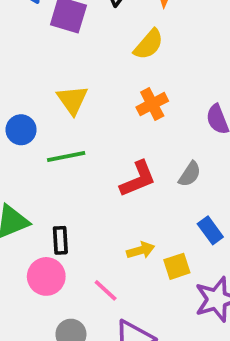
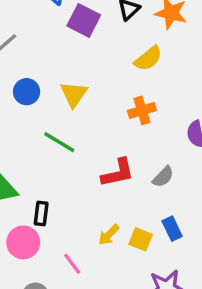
blue circle: (21, 130) -> (27, 92), moved
green line: (66, 157) -> (59, 142), turned 32
yellow arrow: (141, 250) -> (109, 235), turned 140
yellow square: (177, 266) -> (141, 239), moved, turned 30

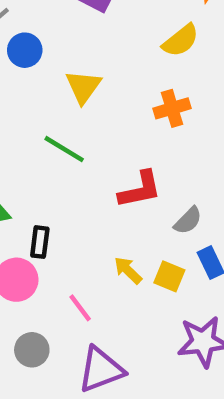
blue circle: (27, 92) -> (25, 50), moved
gray semicircle: (163, 177) -> (188, 221), moved
yellow arrow: (109, 235) -> (128, 270), turned 90

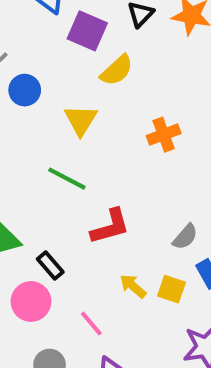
yellow semicircle: (181, 41) -> (117, 70), moved
red L-shape: (140, 190) -> (110, 227), moved
black rectangle: (40, 242) -> (50, 265), turned -44

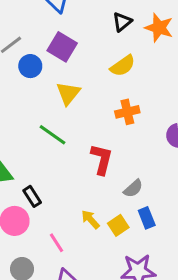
purple square: (87, 31) -> (62, 47), moved
yellow semicircle: (117, 70) -> (123, 66), moved
red L-shape: (110, 227) -> (102, 159), moved, turned -68
yellow square: (171, 289) -> (118, 225), turned 30

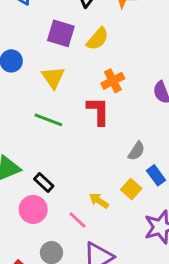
purple square: (62, 47) -> (61, 33), moved
red L-shape: (102, 159) -> (98, 111), moved
yellow arrow: (90, 219) -> (99, 201), moved

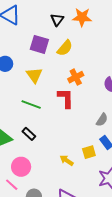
gray semicircle: (136, 151) -> (102, 120), moved
black rectangle: (44, 182) -> (29, 134), moved
yellow square: (131, 189) -> (89, 152), turned 32
pink line: (77, 220) -> (12, 185), moved

